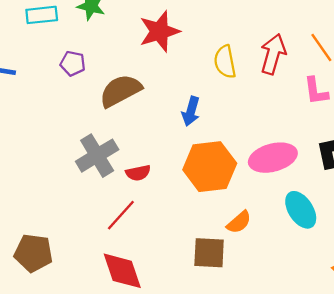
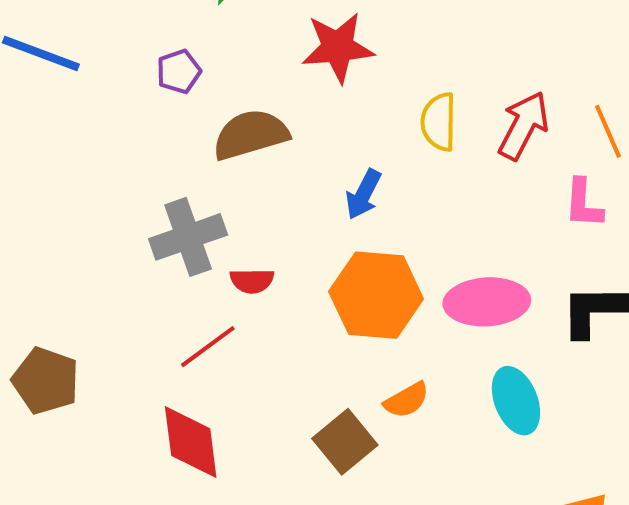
purple pentagon: (73, 63) -> (179, 72), turned 30
brown square: (209, 253) -> (345, 442), turned 36

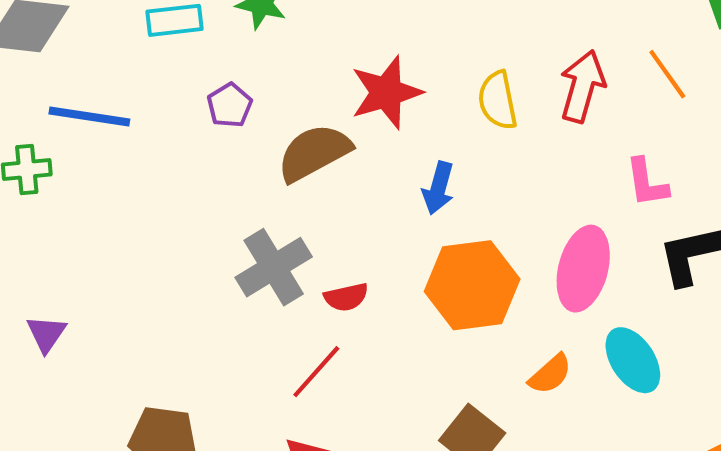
red star: (338, 47) -> (386, 93), moved
pink L-shape: (583, 204) -> (647, 183), moved
pink ellipse: (487, 302) -> (583, 269), turned -60
orange semicircle: (406, 400) -> (550, 374), moved

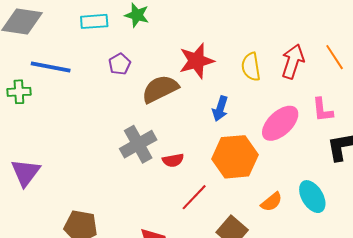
pink ellipse: (583, 269) -> (280, 123), moved, turned 30
purple triangle: (46, 334) -> (26, 173), size x1.5
red line: (316, 372) -> (194, 197), moved

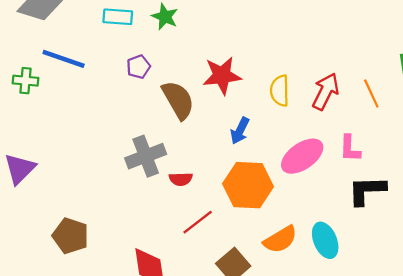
brown semicircle: (160, 89) -> (178, 100), turned 78
orange semicircle: (272, 202) -> (280, 240), size x1.4

